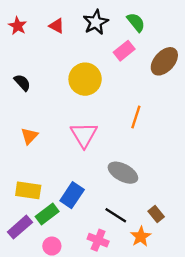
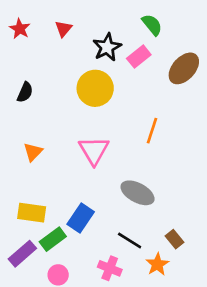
black star: (96, 22) -> (107, 47), moved
red triangle: (57, 26) -> (63, 29), turned 42
black semicircle: (22, 83) -> (25, 92), turned 66

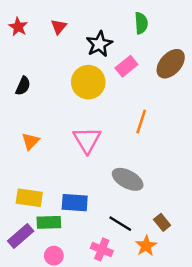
green semicircle: (152, 25) -> (141, 23), turned 35
pink rectangle: (139, 57) -> (126, 66), moved
blue rectangle: (81, 218) -> (75, 203), turned 60
green rectangle: (53, 239) -> (49, 222), turned 35

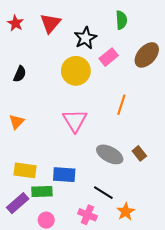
red triangle: (59, 27) -> (50, 23), size x1.5
orange triangle: (30, 141) -> (17, 122), moved
brown rectangle: (162, 222) -> (139, 153), moved

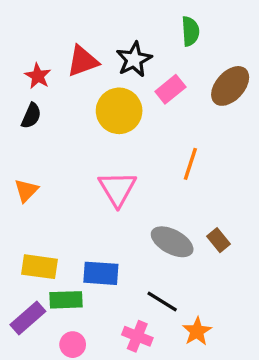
red star: (15, 23) -> (38, 76), moved
red triangle: (50, 23) -> (83, 61), moved, turned 30

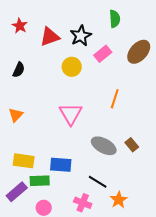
red star: (38, 76) -> (20, 26), moved
yellow circle: (119, 111) -> (72, 67), size x0.7

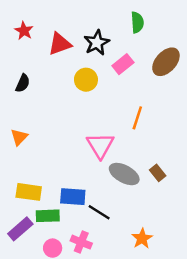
pink triangle: (71, 114) -> (100, 145), moved
black line: (98, 182) -> (99, 212), moved
pink cross: (83, 203) -> (81, 242), moved

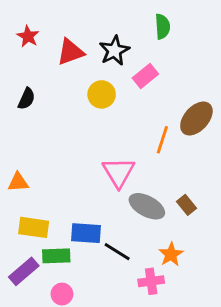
brown ellipse: (166, 62) -> (196, 118), moved
orange triangle: (19, 137) -> (18, 182), moved, turned 42
orange star: (142, 238) -> (171, 254), moved
pink cross: (81, 242) -> (151, 281), moved, turned -30

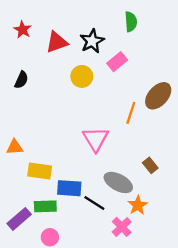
gray ellipse: (147, 206) -> (118, 182), moved
yellow rectangle: (34, 227) -> (40, 171), moved
pink cross: (151, 281) -> (122, 227), turned -36

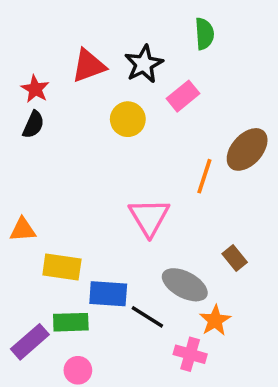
red star: (23, 30) -> (35, 89), moved
pink cross: (122, 227) -> (190, 354), turned -30

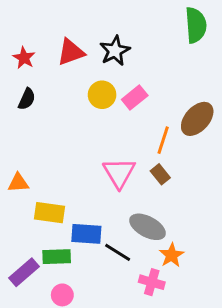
green semicircle: (204, 34) -> (196, 25), moved, size x1.4
red star: (35, 89) -> (24, 58), moved
pink rectangle: (183, 96) -> (135, 98), moved
brown rectangle: (235, 258) -> (160, 174), moved

